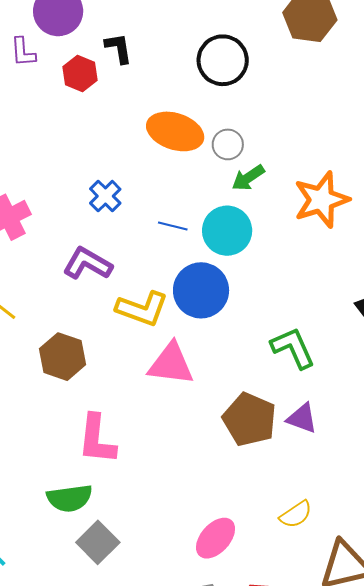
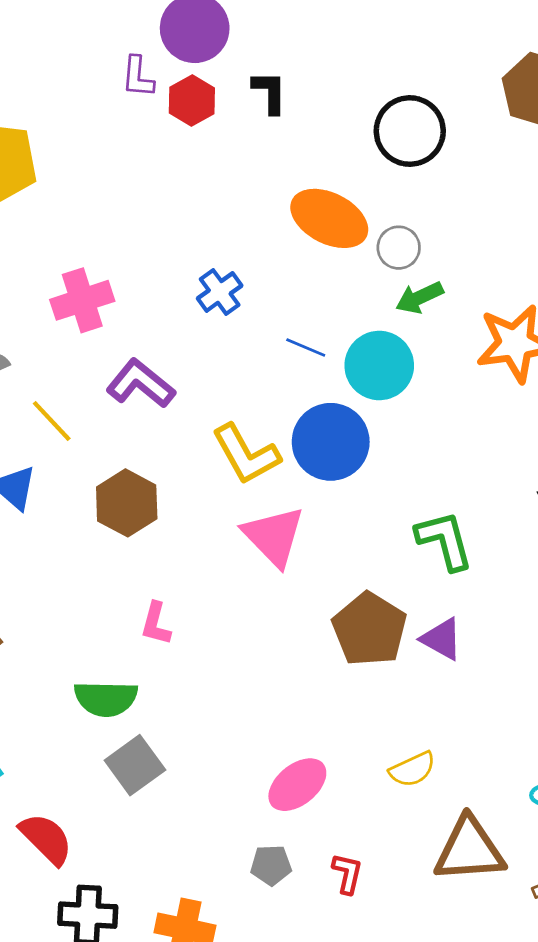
red hexagon: (80, 73) -> (192, 100), moved
purple L-shape: (88, 264) -> (141, 384), moved
yellow L-shape: (142, 309) -> (246, 454), turned 32
pink triangle: (171, 364) -> (274, 536), turned 30
pink L-shape: (97, 439) -> (156, 624), size x0.6

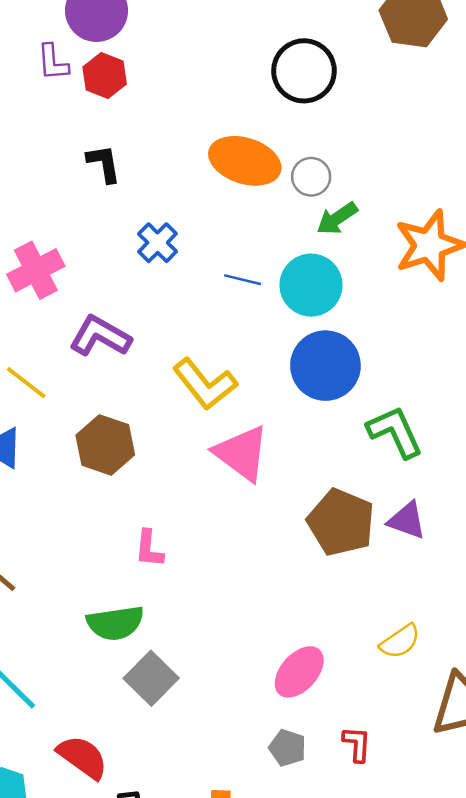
black L-shape: (270, 92) -> (104, 164), moved
blue circle: (331, 442) -> (325, 366), moved
gray pentagon: (271, 865) -> (287, 748), turned 30

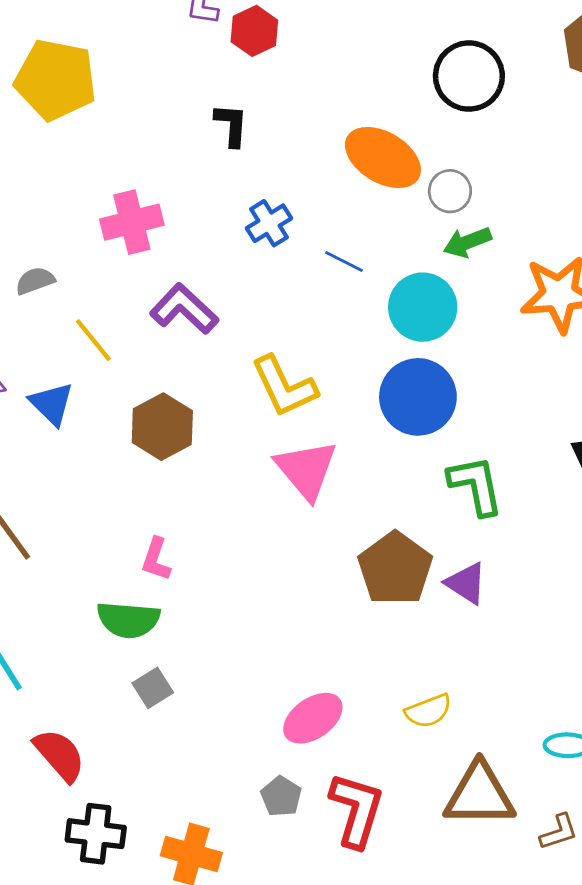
blue line: (243, 280) -> (344, 262), moved
pink L-shape: (149, 549) -> (156, 559), moved
gray square: (151, 678) -> (153, 688), size x0.7
red L-shape: (357, 744) -> (357, 810), size x1.8

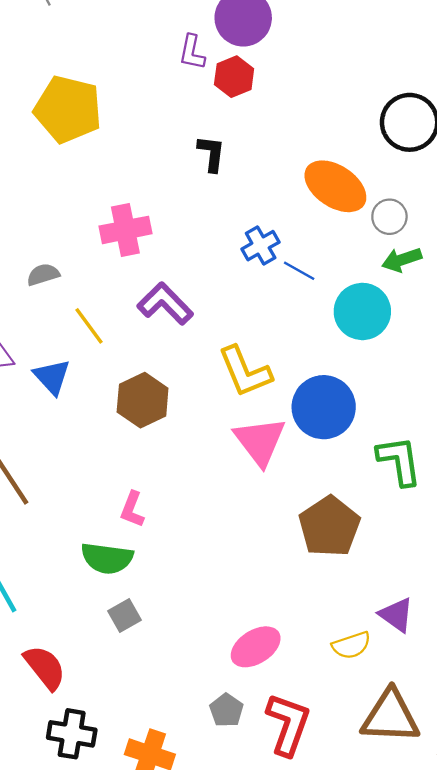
blue cross: (269, 223) -> (261, 246), moved
blue circle: (418, 397) -> (324, 407), moved
purple triangle: (466, 583) -> (396, 615), moved

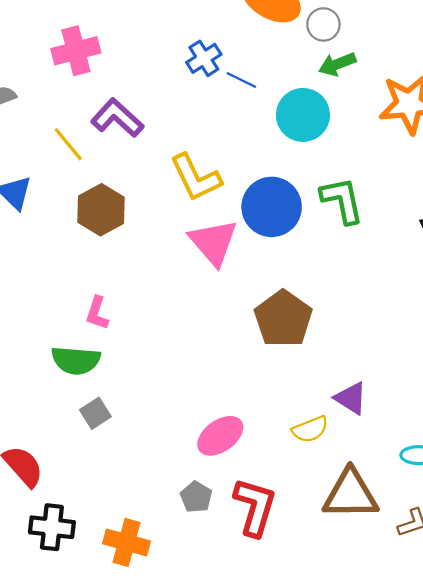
yellow line: (89, 326) -> (68, 144), moved
green L-shape: (399, 461) -> (342, 200), moved

